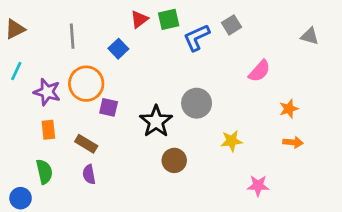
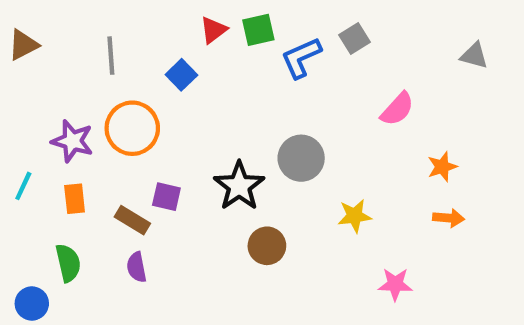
cyan line: (16, 71) -> (23, 186), moved
purple square: (109, 107) -> (166, 197), moved

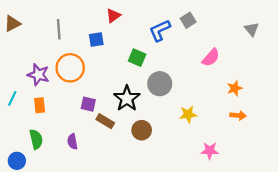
green square: (258, 30) -> (137, 58), moved, turned 36
gray triangle: (474, 56) -> (252, 29), turned 35
blue square: (181, 75) -> (96, 39), turned 35
brown rectangle: (132, 220) -> (105, 121), moved

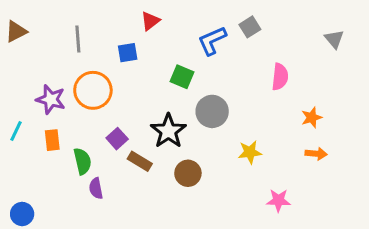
pink semicircle: (211, 58) -> (280, 77), turned -36
purple square: (88, 104) -> (117, 139), turned 35
green semicircle: (36, 139) -> (82, 161), moved

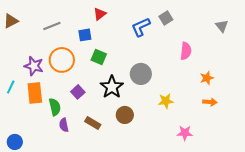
gray line: (78, 39) -> (52, 26), turned 72
green square: (182, 77) -> (99, 57), moved
orange rectangle: (52, 140) -> (35, 93), size x1.5
brown rectangle: (140, 161) -> (93, 123), moved

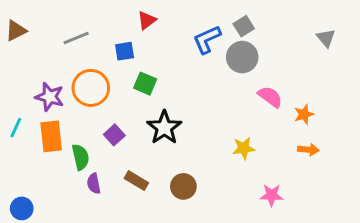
pink semicircle: (186, 51) -> (270, 97), moved, turned -60
gray circle: (141, 74) -> (242, 57), moved
brown circle: (125, 115) -> (183, 186), moved

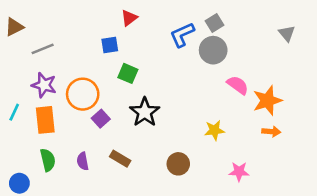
gray line: (76, 38) -> (43, 49), moved
orange circle: (91, 88) -> (83, 94), moved
orange star: (304, 114) -> (267, 101), size x1.6
green semicircle: (80, 157) -> (48, 160), moved
brown circle: (183, 186) -> (178, 164), moved

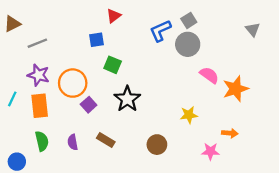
orange arrow: (271, 132) -> (230, 133), moved

